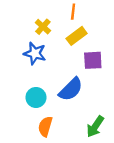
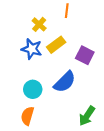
yellow rectangle: (77, 36) -> (56, 45), moved
purple square: (93, 60) -> (85, 55), turned 30
orange semicircle: (45, 126) -> (27, 116), moved

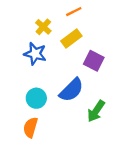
orange line: (67, 11) -> (74, 12), turned 56
yellow rectangle: (56, 45) -> (71, 38), moved
green arrow: (87, 116) -> (96, 111), moved

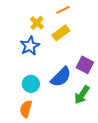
blue star: (35, 54) -> (30, 46), turned 30
purple square: (94, 61) -> (85, 65), moved

